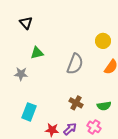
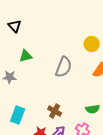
brown cross: (76, 103) -> (55, 111), moved

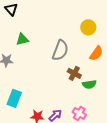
green semicircle: (93, 109) -> (89, 84), moved
brown cross: (55, 111) -> (74, 73), moved

